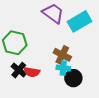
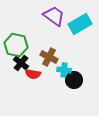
brown cross: (62, 55) -> (49, 57), moved
black cross: (19, 70) -> (21, 63), moved

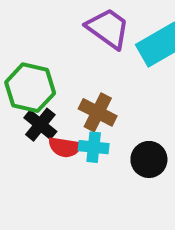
cyan cross: (64, 70) -> (94, 147), moved

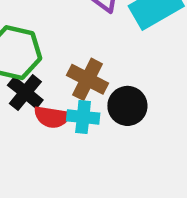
black circle: (149, 159) -> (127, 106), moved

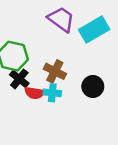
black circle: (127, 106) -> (93, 87), moved

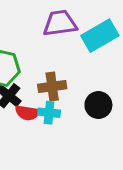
purple trapezoid: (61, 19) -> (60, 23), turned -44
brown cross: (55, 71) -> (52, 86), turned -35

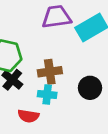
red semicircle: (27, 113) -> (28, 116), moved

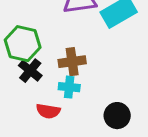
black circle: (90, 88) -> (117, 116), moved

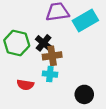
black cross: (30, 71) -> (44, 43), moved
red semicircle: (48, 111) -> (25, 85), moved

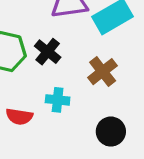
brown cross: (52, 56) -> (103, 72), moved, turned -30

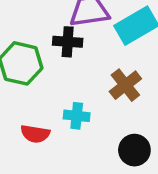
black cross: (48, 52) -> (68, 42), moved, turned -35

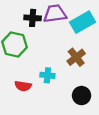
black cross: (68, 42) -> (33, 18), moved

